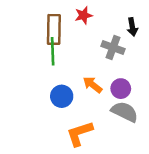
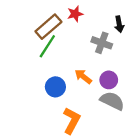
brown rectangle: (54, 29) -> (48, 27), turned 48
green line: (53, 51) -> (47, 46), turned 35
orange L-shape: (80, 134) -> (72, 121), turned 136

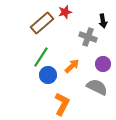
green line: (47, 46) -> (41, 57), moved
orange arrow: (83, 76) -> (72, 66), turned 98
purple circle: (109, 80) -> (103, 64), moved

